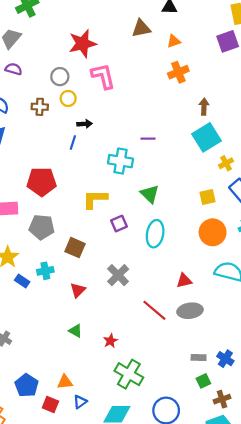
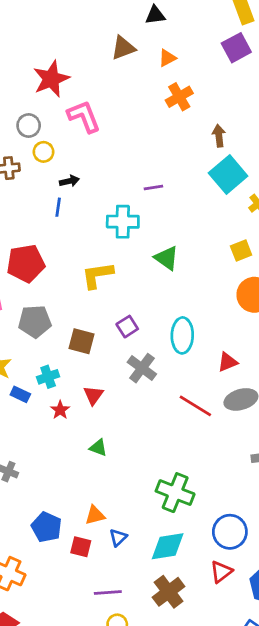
purple square: (119, 223) -> (127, 327), moved
cyan ellipse: (155, 234) -> (182, 335), moved
red star: (111, 341) -> (60, 410), moved

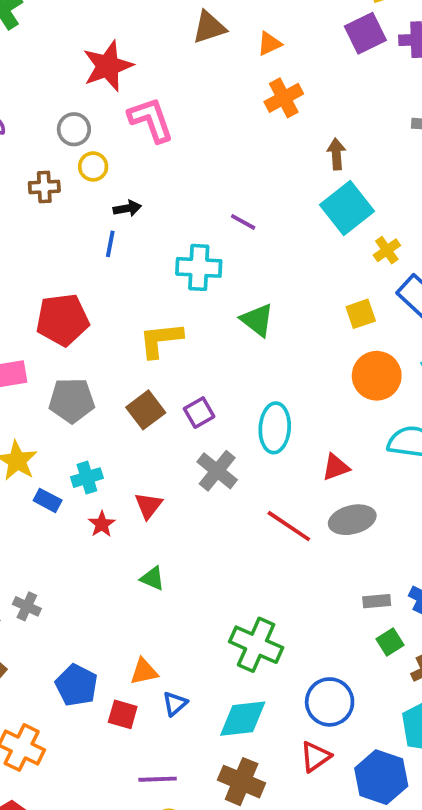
purple line: (153, 188) -> (243, 222), turned 36
brown square: (82, 341) -> (146, 410), moved, turned 36
brown cross: (169, 592) -> (242, 782), turned -32

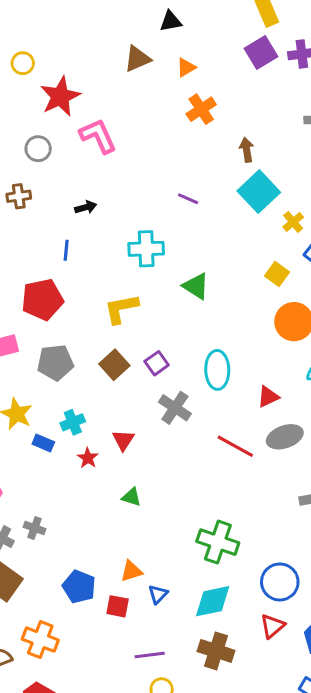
yellow circle: (93, 167) -> (23, 63), moved
purple line: (243, 222) -> (188, 199), moved
blue line: (110, 244) -> (66, 250), moved
yellow square: (361, 314) -> (277, 274), turned -30

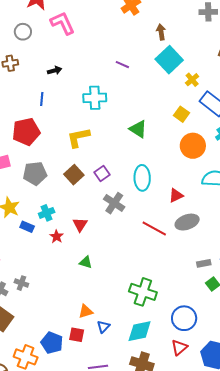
green triangle: (196, 286) -> (138, 129), moved
blue pentagon: (79, 587) -> (52, 343), moved

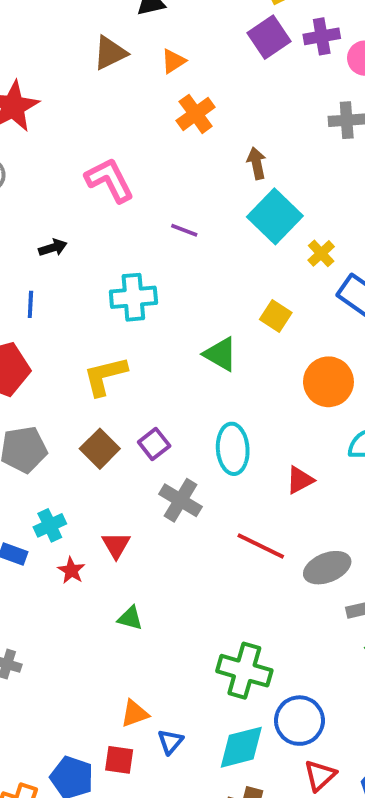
pink L-shape: (63, 23) -> (109, 180), moved
yellow square: (182, 114) -> (276, 316), moved
gray ellipse: (187, 222) -> (327, 568), moved
blue circle: (184, 318) -> (299, 721), moved

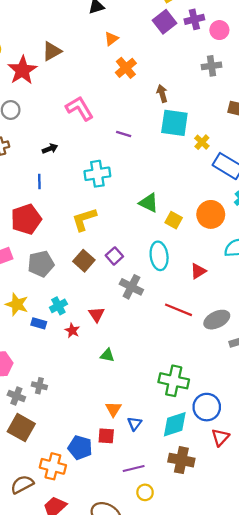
brown triangle: (110, 53) -> (52, 51), moved
cyan square: (275, 216) -> (174, 123), turned -32
yellow square: (276, 316) -> (174, 220), moved
orange triangle: (135, 713) -> (113, 409), turned -35

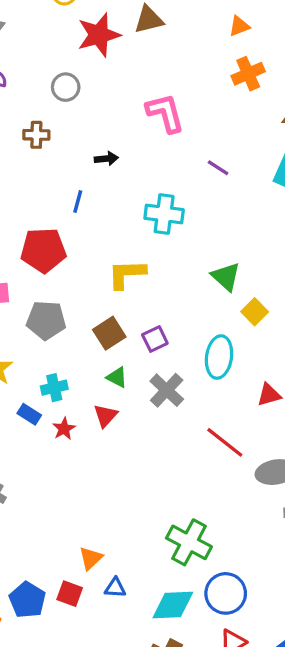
blue rectangle: (39, 323) -> (29, 414), moved
green triangle: (107, 355) -> (117, 377), moved
blue triangle: (135, 424) -> (115, 588), turned 40

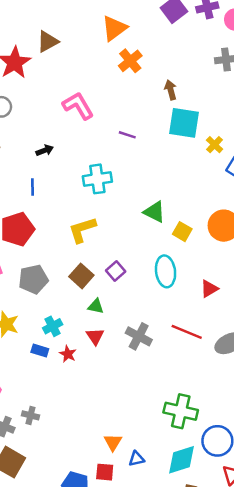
orange triangle: (239, 26) -> (114, 28), size x1.6
gray cross: (167, 390) -> (139, 336), moved

